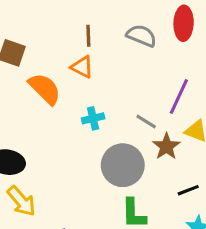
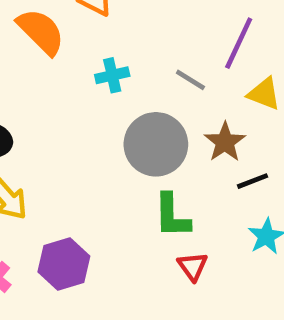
brown star: (166, 146) -> (225, 142), moved

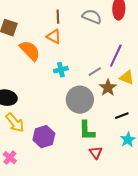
gray line: (190, 80) -> (95, 72), turned -64
brown star: (225, 142) -> (108, 88), moved
purple hexagon: (64, 264) -> (44, 137), moved

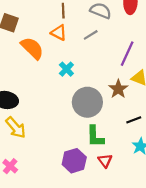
cyan cross: (61, 70) -> (66, 69), turned -32
gray line: (95, 72) -> (91, 35), moved
purple hexagon: (44, 137) -> (74, 161), moved

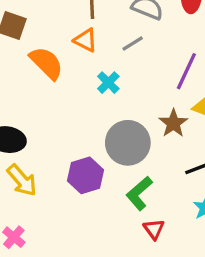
cyan cross: (66, 69) -> (108, 83), moved
green L-shape: (95, 136) -> (139, 193), turned 50
purple hexagon: (74, 161) -> (85, 175), moved

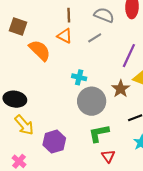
cyan cross: (108, 83) -> (79, 77), moved, turned -32
purple hexagon: (85, 175) -> (54, 142), moved
green L-shape: (139, 193) -> (99, 133), turned 30

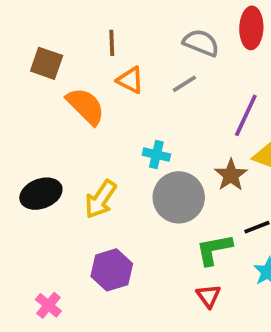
brown line: (69, 15) -> (112, 43), moved
black ellipse: (15, 99) -> (41, 194), turned -30
yellow arrow: (24, 125) -> (101, 199), moved, turned 75
green L-shape: (99, 133) -> (214, 249), moved

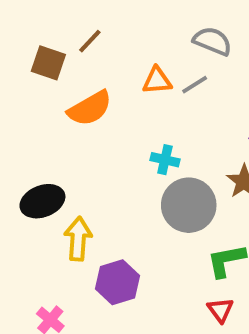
brown line: (112, 43) -> (90, 41), moved, turned 45
orange triangle: (130, 80) -> (157, 81), moved, turned -32
orange semicircle: (86, 106) -> (90, 108), turned 105
yellow arrow: (101, 199) -> (78, 239), moved, turned 150

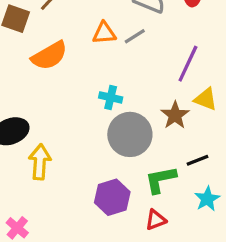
purple hexagon: (118, 282) -> (112, 197), moved
red triangle: (220, 310) -> (156, 220), turned 45

